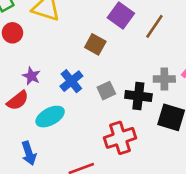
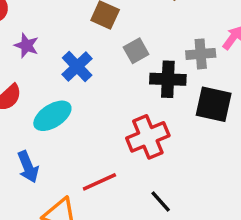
purple star: (31, 76) -> (26, 46), moved
gray square: (106, 91) -> (136, 51), moved

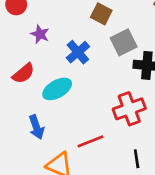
gray square: (136, 51) -> (124, 42), size x1.4
black line: (161, 202) -> (137, 159), turned 30

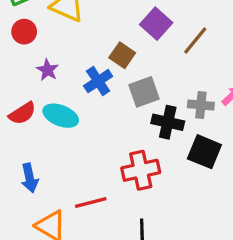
blue cross: (78, 52) -> (98, 81), moved
cyan ellipse: (57, 89) -> (61, 116), moved, turned 44

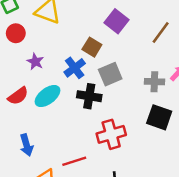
brown line: (195, 40) -> (161, 33), moved
cyan ellipse: (61, 116) -> (47, 96), turned -55
black cross: (168, 122) -> (89, 96), moved

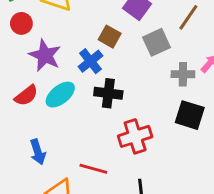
purple star: (35, 62) -> (45, 55), size x1.6
gray square: (110, 74) -> (157, 42), moved
red line: (74, 161) -> (93, 169), turned 35

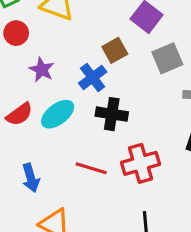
brown square: (110, 37) -> (115, 50), turned 30
purple star: (45, 55) -> (42, 70), size x0.7
red line: (93, 169) -> (91, 168), moved

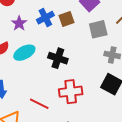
blue cross: (93, 77) -> (45, 18), moved
red line: (91, 168) -> (39, 104), moved

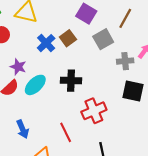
purple star: (19, 23) -> (18, 67), moved
red line: (39, 104) -> (66, 132), turned 54

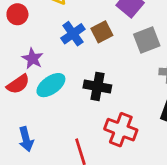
red cross: (94, 111) -> (121, 130), turned 35

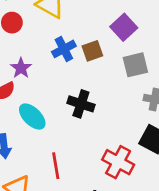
cyan ellipse: (51, 85) -> (32, 116), moved, turned 72
red cross: (121, 130) -> (118, 162), moved

